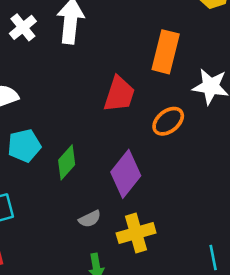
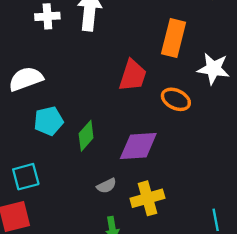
white cross: (23, 27) -> (47, 16), turned 35
orange ellipse: (168, 121) -> (176, 99), turned 64
purple diamond: (126, 174) -> (138, 146), turned 48

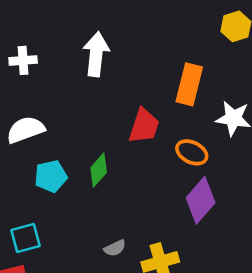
white cross: (47, 16) -> (23, 60), moved
green diamond: (86, 136) -> (99, 170), moved
purple diamond: (138, 146) -> (201, 200), moved, turned -45

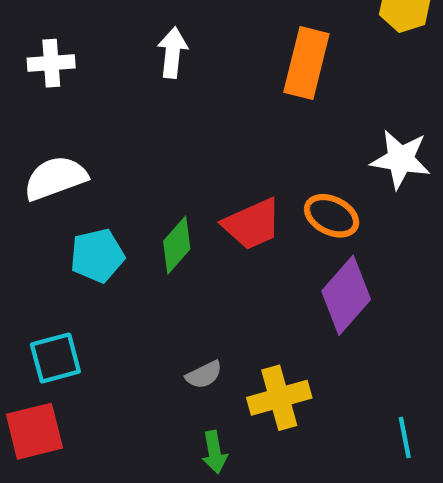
white arrow: (96, 54) -> (173, 53), size x0.7
orange rectangle: (189, 84) -> (306, 63), moved
red trapezoid: (144, 126) -> (252, 224), moved, turned 48

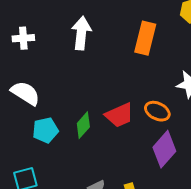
white arrow: (173, 53) -> (81, 33), size x1.4
white semicircle: (55, 178) -> (25, 93), turned 52

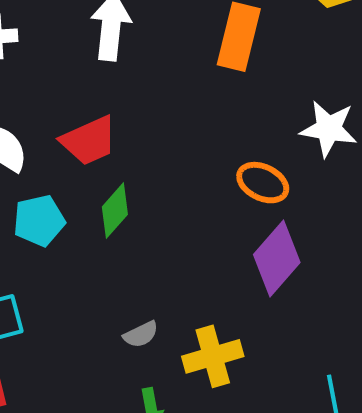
red trapezoid: (119, 115) -> (89, 141), moved

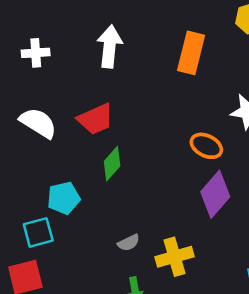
cyan pentagon: (39, 221) -> (64, 198), moved

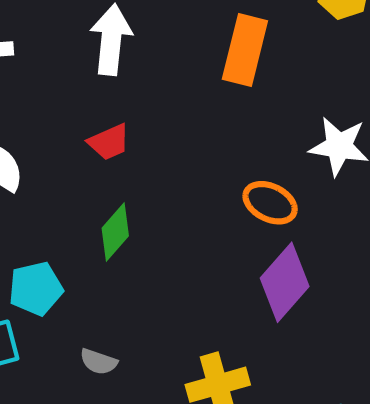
red trapezoid: (96, 119) -> (109, 142), moved, size x0.7
gray semicircle: (129, 243) -> (99, 362), moved, turned 45

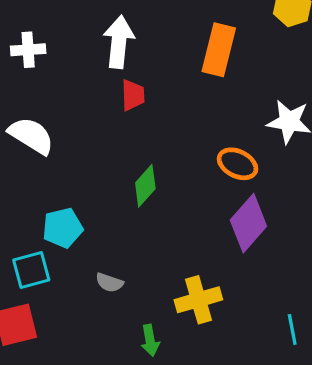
red trapezoid: (109, 142) -> (133, 95), moved, turned -68
green diamond: (115, 232) -> (145, 186), moved

